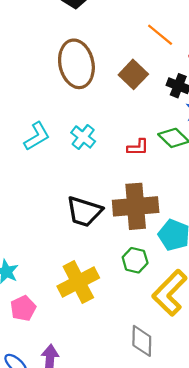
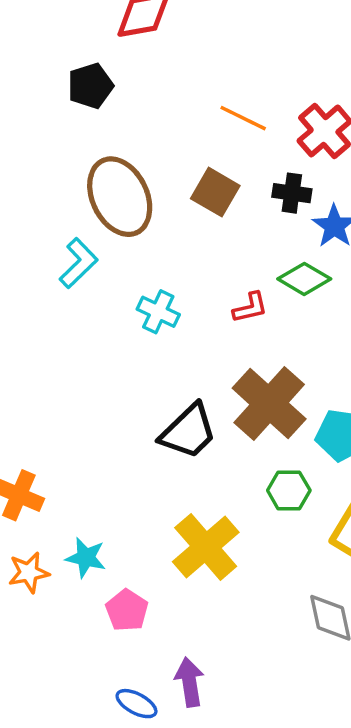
cyan L-shape: (37, 136) -> (79, 263), moved
brown cross: (136, 206) -> (269, 404), turned -30
black trapezoid: (84, 212) -> (188, 431), turned -48

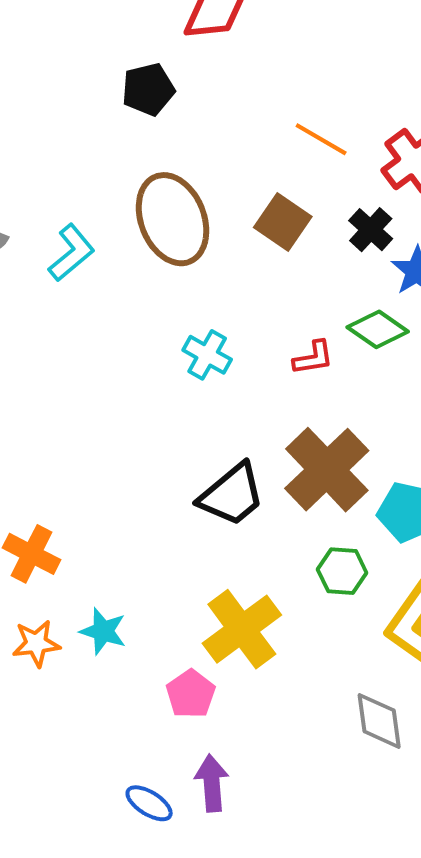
black cross: (292, 193) -> (371, 230), turned 30
cyan L-shape: (79, 263) -> (72, 253), moved
pink pentagon: (127, 610) -> (191, 694), moved

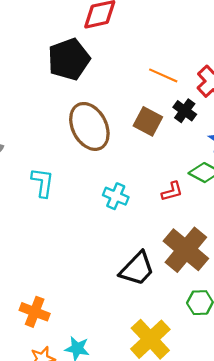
black pentagon: (148, 89) -> (69, 59), size x1.5
black cross: (371, 230) -> (185, 111), moved
cyan L-shape: (72, 253) -> (43, 182), moved, turned -36

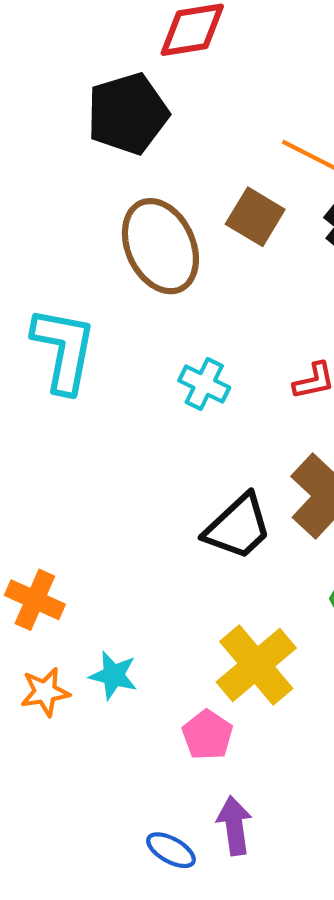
brown square: (148, 121) -> (255, 217), moved
cyan L-shape: (43, 182) -> (64, 350), size x1.5

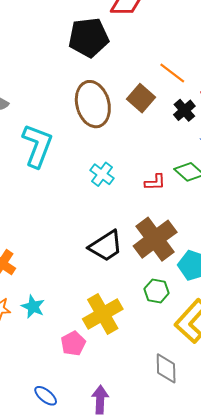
purple arrow: (234, 826) -> (100, 400), moved

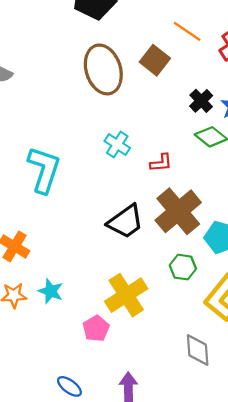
black cross: (184, 110) -> (201, 101), moved
cyan L-shape: (37, 146) -> (44, 170), moved
red L-shape: (155, 182) -> (161, 163), moved

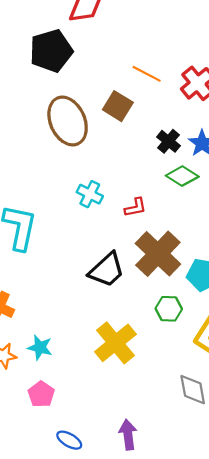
pink pentagon: (96, 328) -> (41, 394), moved

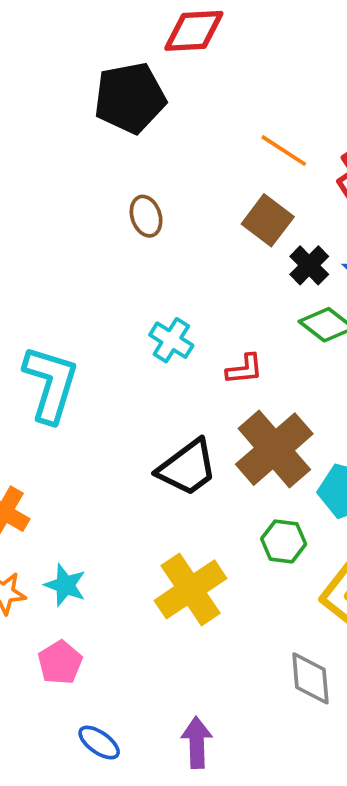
brown square: (118, 106) -> (268, 220), moved
brown ellipse: (68, 121) -> (146, 216), size x0.5

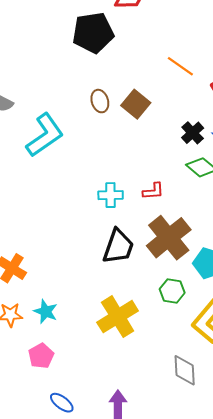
brown square: (268, 220) -> (136, 104), moved
cyan cross: (171, 340) -> (111, 195), moved, turned -35
cyan L-shape: (51, 384) -> (45, 135), moved, turned 36
black trapezoid: (187, 468) -> (118, 247), turned -36

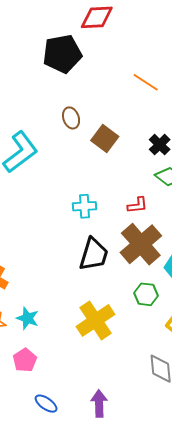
brown square: (136, 104) -> (105, 139), moved
red L-shape: (153, 191) -> (138, 205), moved

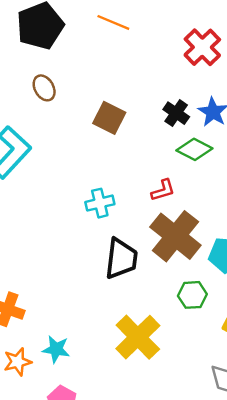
orange line: (146, 82) -> (113, 22), moved
brown ellipse: (71, 118) -> (44, 88), moved

